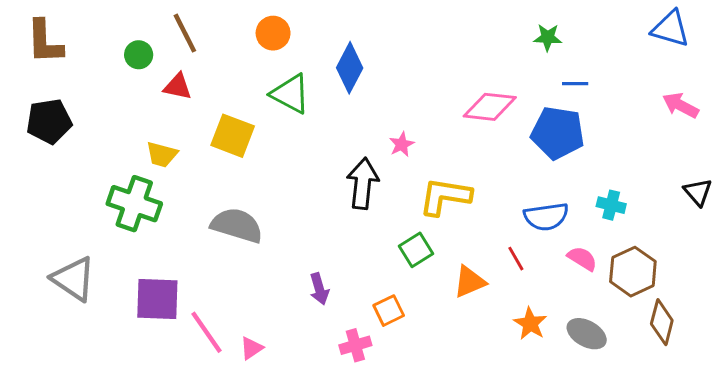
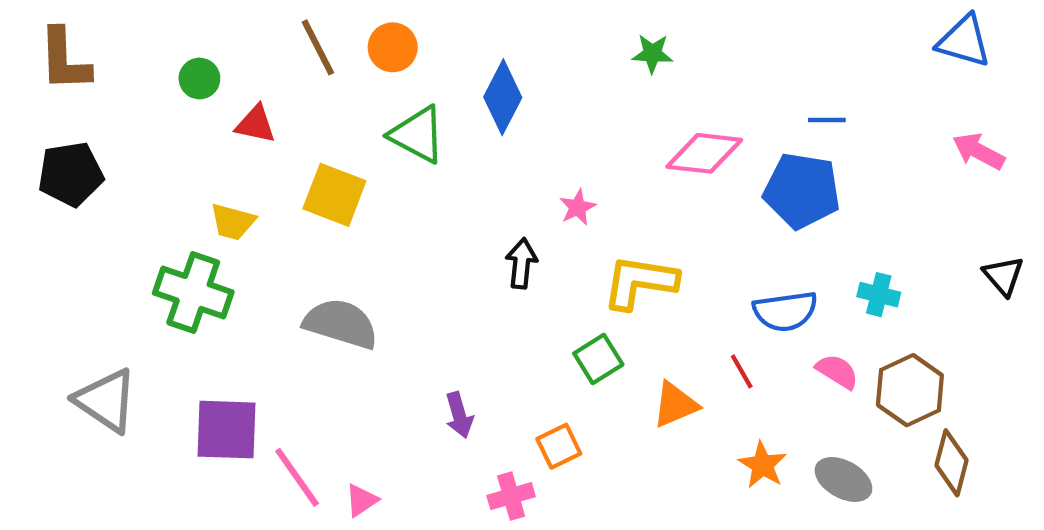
brown line: (185, 33) -> (318, 47), moved
green star: (548, 37) -> (652, 54), moved
black arrow: (363, 183) -> (521, 263), size x0.7

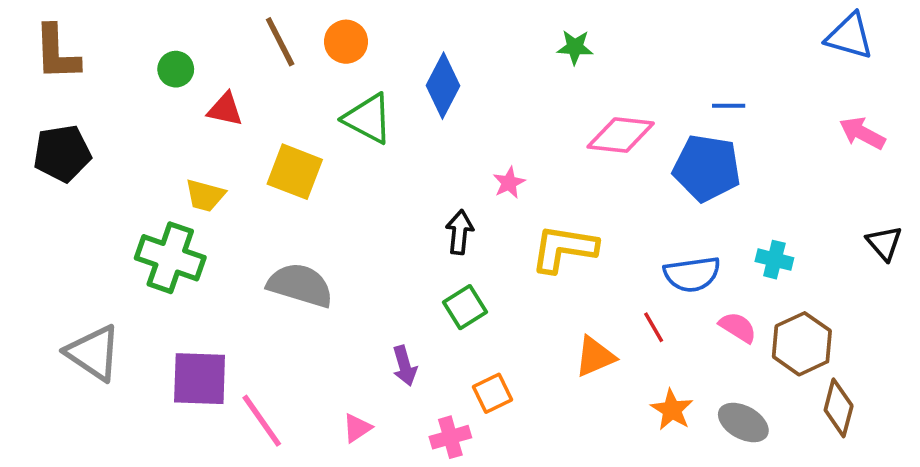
green square: (598, 359) -> (465, 307), moved
pink triangle: (361, 500) -> (357, 428), moved

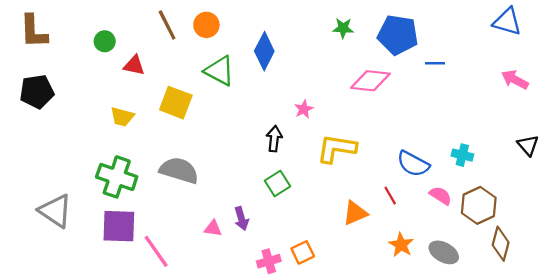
blue pentagon: (707, 168) -> (398, 35), moved
green cross: (170, 258) -> (117, 177), moved
blue semicircle: (692, 274) -> (413, 164), turned 36
orange square: (492, 393) -> (303, 252), moved
pink triangle: (357, 428) -> (213, 228), moved, turned 42

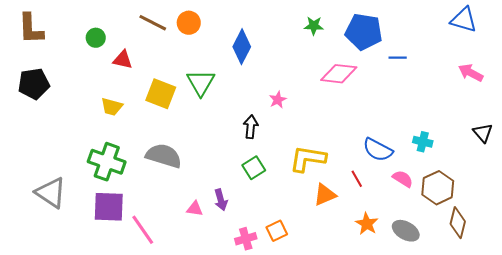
brown line: (167, 25) -> (153, 23), turned -36
green triangle: (220, 71) -> (201, 83), moved, turned 32
yellow L-shape: (337, 149) -> (308, 159), moved

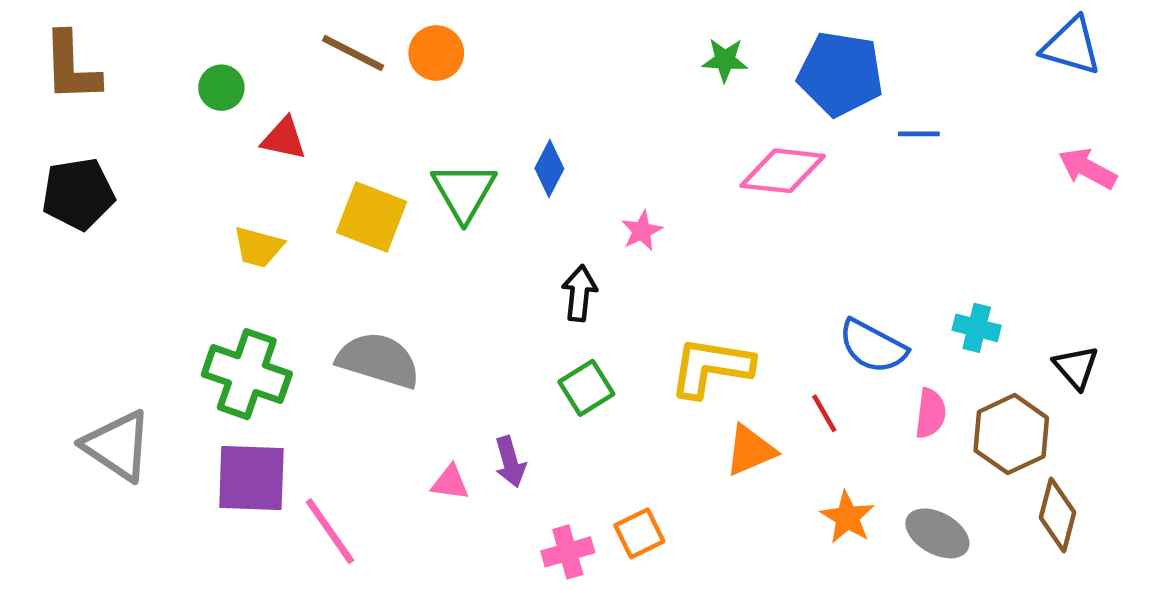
blue diamond: (242, 47) -> (549, 168), moved, size x0.7
black triangle: (483, 133) -> (1076, 367), moved
pink semicircle: (403, 179) -> (930, 413), turned 65

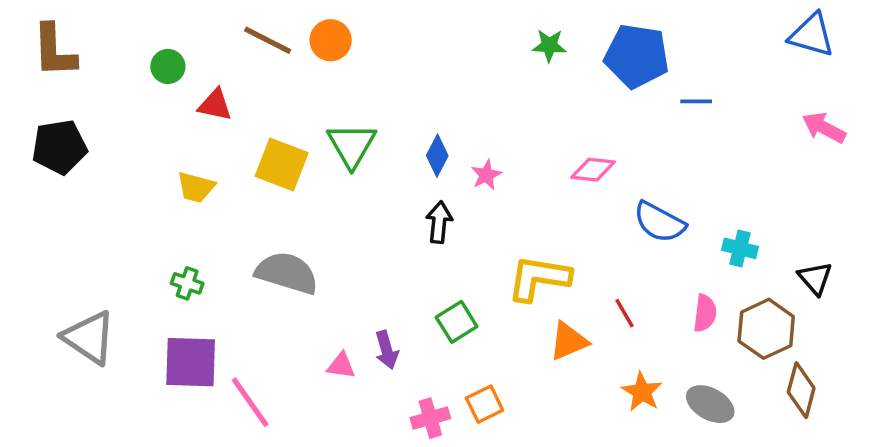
blue diamond: (549, 168) -> (437, 156), moved
pink diamond: (783, 171) -> (593, 170), moved, size x0.7
blue semicircle: (873, 346) -> (659, 222), moved
green cross: (247, 374) -> (187, 283), size x0.5
green square: (586, 388) -> (457, 322), moved

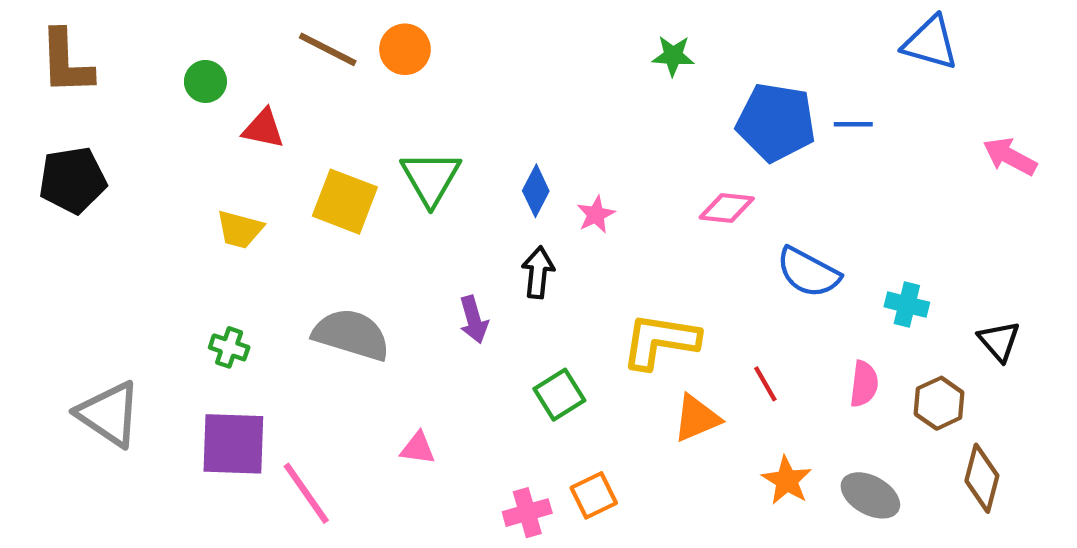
blue triangle: (812, 35) -> (930, 43), moved
blue pentagon: (637, 56) -> (776, 122), moved
brown hexagon: (766, 329) -> (939, 403), size x0.7
purple arrow: (387, 350) -> (474, 320), moved

